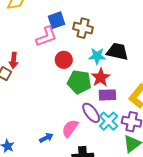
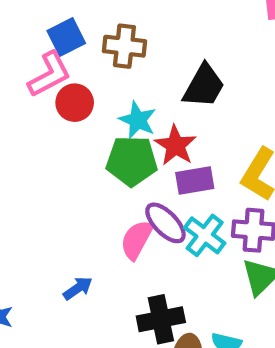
black trapezoid: (117, 52) -> (204, 86), turned 115
cyan star: (97, 56) -> (138, 120), moved, turned 30
red circle: (64, 60) -> (75, 103), moved
pink semicircle: (70, 128) -> (137, 240), moved

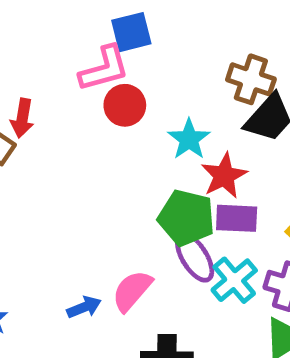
brown cross: (124, 46) -> (251, 79), moved
green pentagon: (132, 161) -> (186, 218), moved
pink semicircle: (137, 240) -> (132, 291), moved

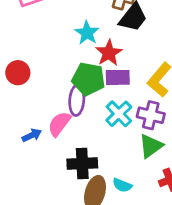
red circle: (125, 105) -> (18, 73), moved
purple ellipse: (195, 257) -> (77, 100), moved, turned 40

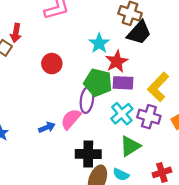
red circle: (18, 73) -> (52, 64), moved
green triangle: (151, 146) -> (130, 146), moved

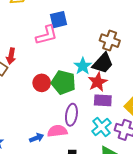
black trapezoid: (139, 33) -> (103, 63), moved
green pentagon: (98, 83) -> (63, 82), moved
pink semicircle: (71, 119) -> (57, 131), turned 42

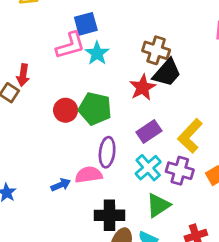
black trapezoid: (103, 63) -> (167, 73), moved
cyan star: (83, 66) -> (97, 53), moved
red star: (98, 82) -> (143, 87), moved
purple rectangle: (103, 100) -> (149, 132), turned -36

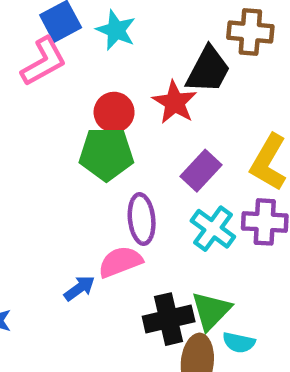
brown cross: (156, 50) -> (250, 32), moved
cyan star: (97, 53) -> (116, 30), moved
red circle: (66, 110) -> (114, 112), moved
green triangle: (158, 205) -> (211, 311), moved

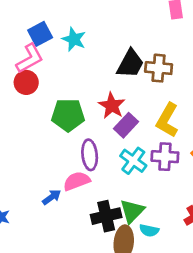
brown cross: (250, 32) -> (159, 68), moved
red star: (175, 102) -> (112, 106), moved
red circle: (114, 112) -> (26, 82), moved

